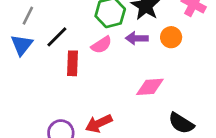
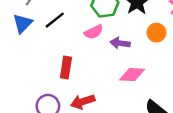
purple arrow: (137, 38) -> (120, 43), moved
red rectangle: (72, 63) -> (66, 67), moved

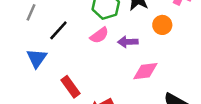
blue triangle: (23, 23) -> (37, 58), moved
red rectangle: (66, 67) -> (71, 87), moved, turned -35

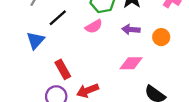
orange circle: (162, 25) -> (161, 37), moved
purple arrow: (128, 42) -> (131, 29), moved

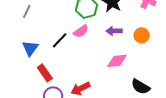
black line: (58, 18) -> (60, 40), moved
red rectangle: (63, 69) -> (45, 73), moved

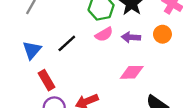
pink semicircle: (81, 31) -> (104, 34), moved
orange circle: (142, 35) -> (162, 34), moved

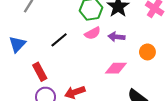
orange circle: (162, 34) -> (147, 52), moved
blue triangle: (32, 50) -> (17, 44), moved

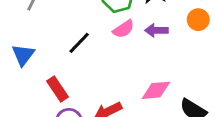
orange circle: (147, 52) -> (198, 20), moved
pink diamond: (116, 68) -> (156, 90), moved

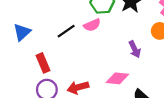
pink semicircle: (124, 29) -> (92, 25), moved
purple arrow: (156, 30) -> (135, 49), moved, turned -126

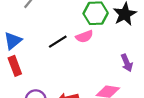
red rectangle: (43, 63) -> (15, 66), moved

